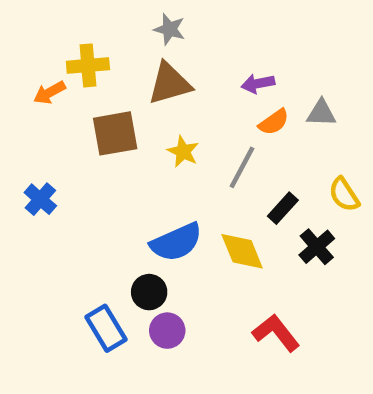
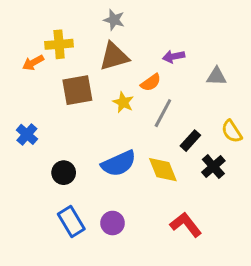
orange semicircle: (274, 122) -> (151, 82), moved
black circle: (149, 292) -> (64, 173), moved

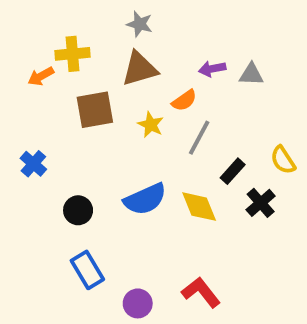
gray triangle: (216, 76) -> (251, 74), moved
purple circle: (113, 223) -> (138, 303), moved
red L-shape: (186, 225) -> (201, 292), moved

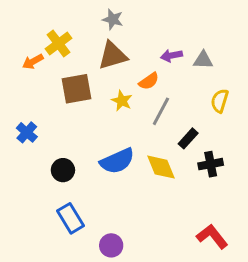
yellow cross: (72, 54) -> (58, 43), turned -32
yellow semicircle: (283, 160) -> (220, 101), moved, turned 50
black cross: (261, 203) -> (211, 164), turned 30
red L-shape: (201, 292) -> (212, 236), moved

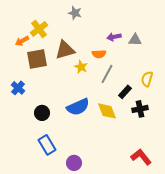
brown triangle: (113, 56) -> (65, 50), moved
orange semicircle: (149, 81) -> (99, 54), turned 32
brown square: (77, 89) -> (37, 59), moved
yellow semicircle: (220, 101) -> (147, 79), moved

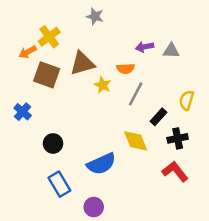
brown square: (37, 59) -> (47, 75), turned 30
blue semicircle: (78, 107) -> (101, 164), moved
red L-shape: (141, 157) -> (175, 171), moved

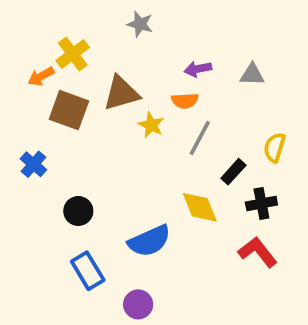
purple arrow: (145, 47) -> (198, 69), moved

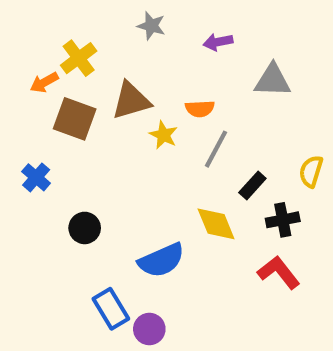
purple arrow: (198, 69) -> (218, 42), moved
gray triangle: (252, 75) -> (273, 80), size x1.4
yellow semicircle: (275, 147) -> (311, 171), moved
blue rectangle: (88, 271) -> (111, 309), moved

